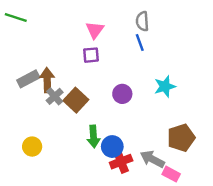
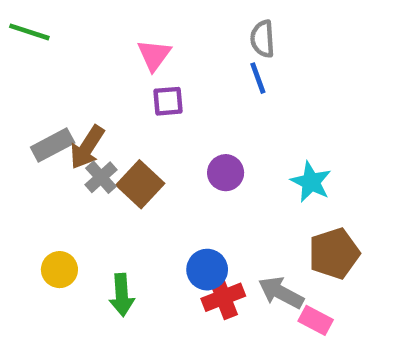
pink triangle: (95, 30) -> (154, 55), moved
brown arrow: (47, 80) -> (87, 147), turned -145
cyan star: (165, 86) -> (311, 182), moved, turned -30
green arrow: (93, 136) -> (122, 295), moved

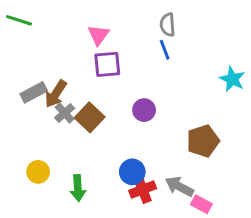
purple square: (168, 101) -> (107, 64), size x1.4
cyan star: (311, 182) -> (232, 79), moved
brown pentagon: (334, 253) -> (203, 141), moved

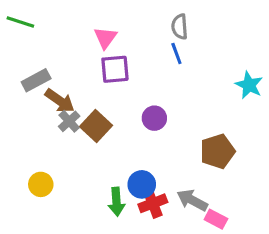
gray rectangle: (34, 92) -> (36, 80), moved
brown arrow: (56, 94) -> (60, 101), turned -88
green arrow: (78, 188) -> (117, 202), moved

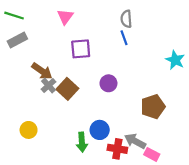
pink triangle: (105, 38) -> (65, 17), moved
gray rectangle: (36, 80) -> (17, 40), moved
red cross: (153, 203) -> (117, 149), moved, turned 30

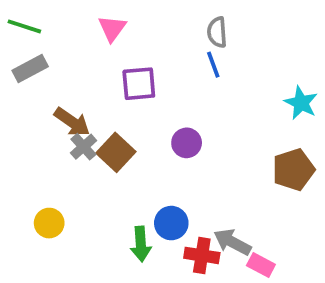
brown pentagon: (153, 107) -> (293, 170), moved

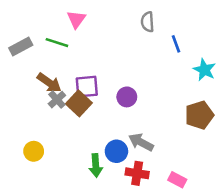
green line: (24, 26) -> (57, 43), moved
blue line: (213, 65) -> (176, 44), moved
purple square: (139, 84) -> (87, 87), moved
gray arrow: (232, 242) -> (141, 142), moved

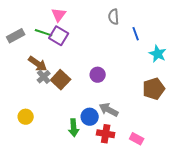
purple square: (87, 87) -> (59, 36), moved, turned 36

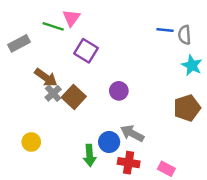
gray semicircle: (114, 17) -> (185, 35), moved
green line: (44, 33) -> (53, 26), moved
blue line: (136, 34) -> (165, 30), moved, turned -64
purple square: (59, 36) -> (86, 51), moved

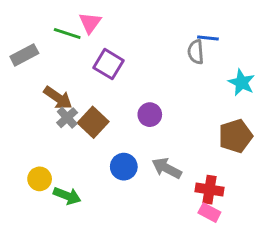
gray semicircle: (185, 35) -> (196, 52), moved
blue circle: (109, 142) -> (124, 167), moved
green arrow: (90, 155) -> (67, 196), moved, turned -65
red cross: (129, 163) -> (209, 190), moved

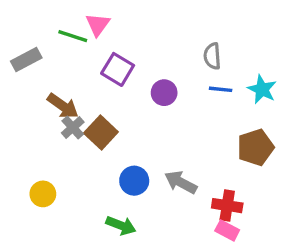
blue line: (208, 38) -> (221, 89), moved
purple circle: (150, 115) -> (164, 93), moved
green arrow: (67, 196) -> (121, 225), moved

